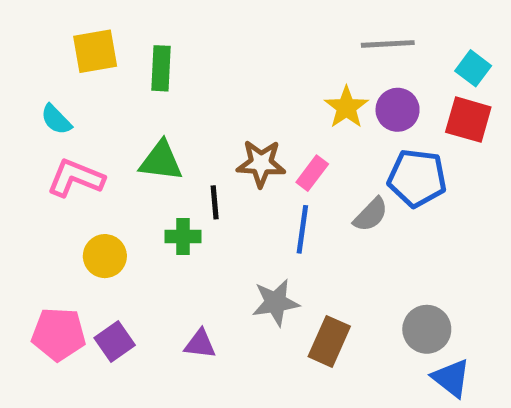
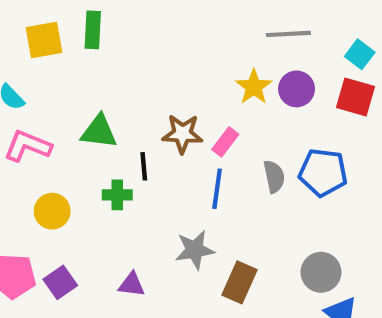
green rectangle: (161, 68) -> (93, 30), moved
blue pentagon: (417, 178) -> (323, 172), moved
gray semicircle: (371, 215) -> (274, 177), turned -56

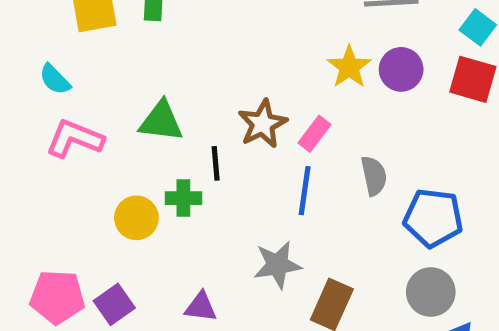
brown star: (182, 134) -> (263, 124), turned -30
blue pentagon: (323, 172) -> (433, 218), moved
yellow circle: (52, 211) -> (136, 218), moved

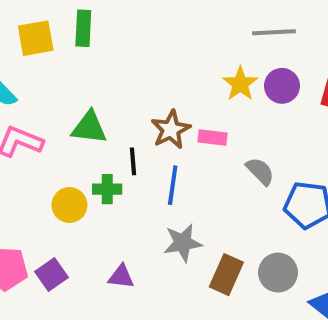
pink rectangle: (315, 134) -> (212, 137), turned 60
gray semicircle: (374, 176) -> (260, 171), turned -32
blue line: (305, 191) -> (173, 185), moved
gray circle: (431, 292) -> (278, 273), moved

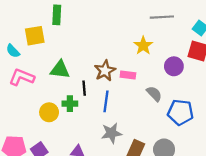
yellow square: (36, 38) -> (35, 36), moved
purple circle: (282, 86) -> (174, 66), moved

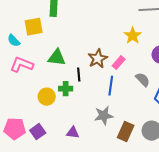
pink rectangle: (128, 75) -> (119, 63), turned -56
blue line: (106, 101) -> (111, 86), moved

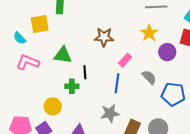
yellow star: (133, 36) -> (149, 33), moved
brown star: (98, 59) -> (104, 37), moved, turned 30
yellow circle: (47, 97) -> (53, 106), moved

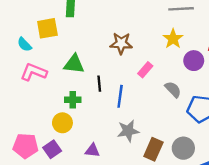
blue line: (117, 83) -> (120, 96), moved
green cross: (72, 86) -> (73, 100), moved

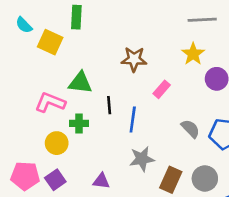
yellow square: (47, 28) -> (50, 42), turned 35
cyan semicircle: (24, 44) -> (24, 25), moved
pink L-shape: (34, 72) -> (50, 102), moved
gray semicircle: (173, 89) -> (190, 129), moved
yellow circle: (62, 123) -> (57, 143), moved

